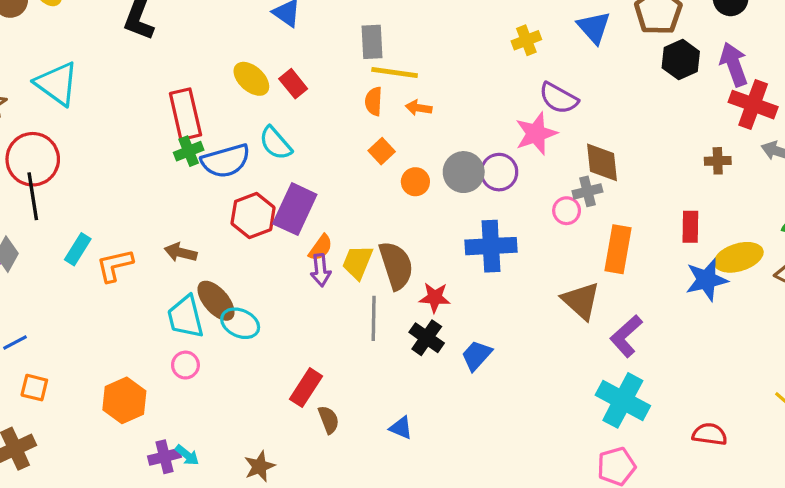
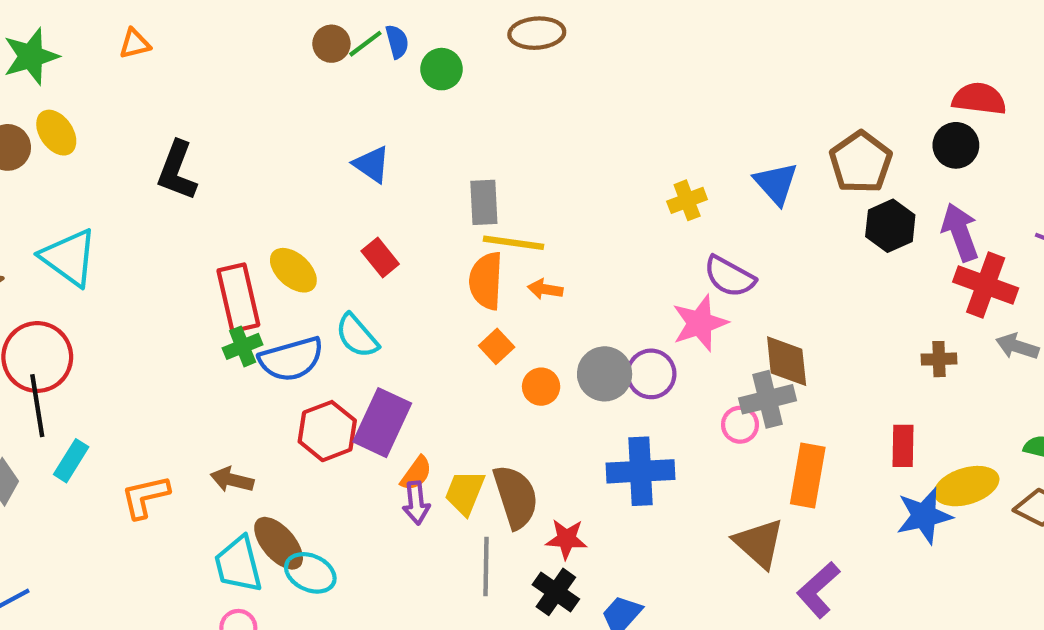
yellow ellipse: (251, 79) -> (293, 270), moved
orange semicircle: (374, 101) -> (486, 281), size x1.5
gray cross: (587, 191) -> (768, 399), size x1.4
cyan rectangle: (78, 249) -> (71, 461), moved

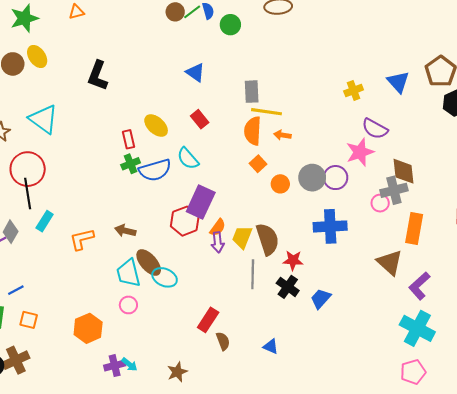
red rectangle: (238, 298) -> (128, 139), size x0.6
red hexagon: (327, 431) -> (185, 221), moved

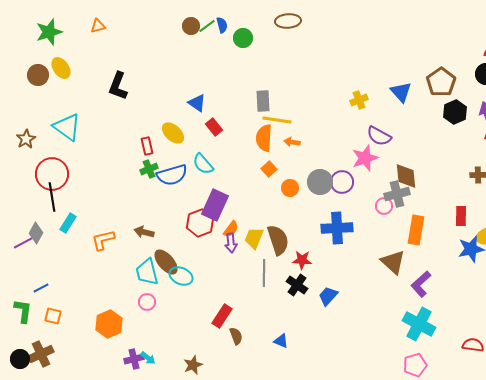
blue triangle: (195, 72) -> (197, 103), moved

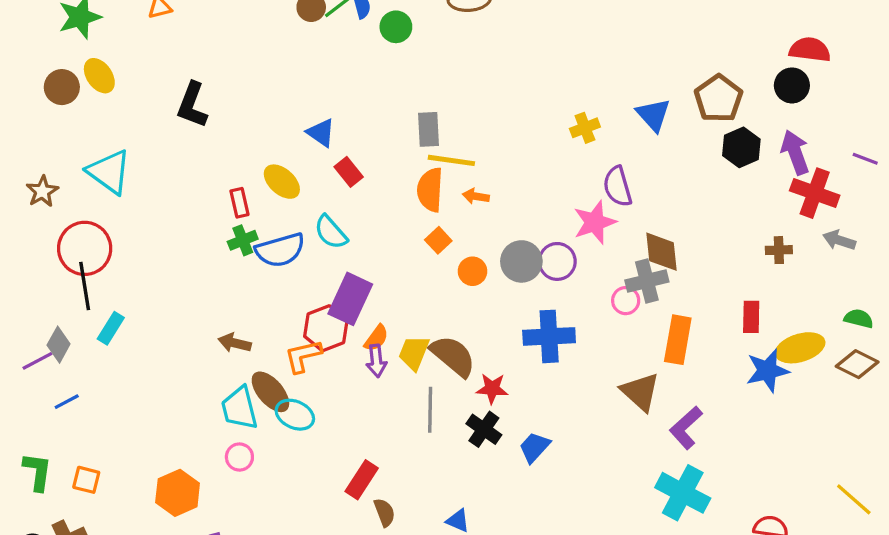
purple semicircle: (379, 136) -> (618, 186), turned 45
orange L-shape: (103, 240) -> (303, 356), moved
brown semicircle: (278, 240) -> (453, 356), turned -32
blue line: (41, 288) -> (67, 402), moved

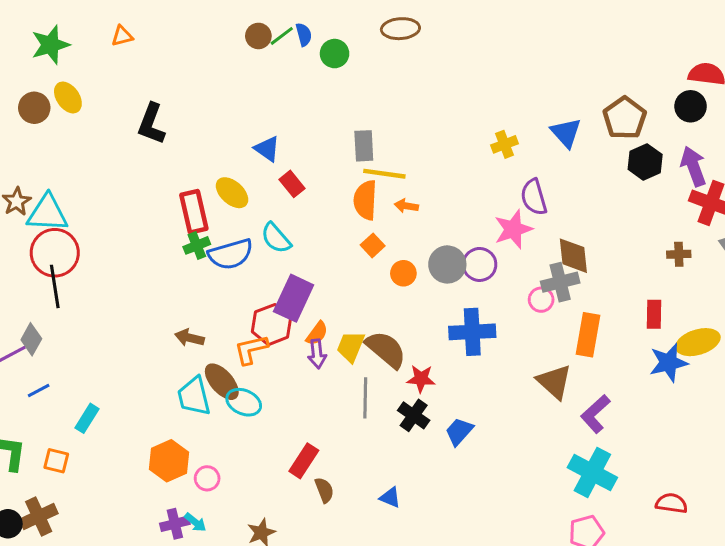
cyan triangle: (109, 172) -> (47, 213), moved, turned -33
red rectangle: (239, 203) -> (194, 212), size x1.6
cyan rectangle: (111, 328) -> (87, 418), moved
pink circle: (239, 457) -> (207, 478), moved
orange hexagon: (178, 493) -> (169, 461), moved

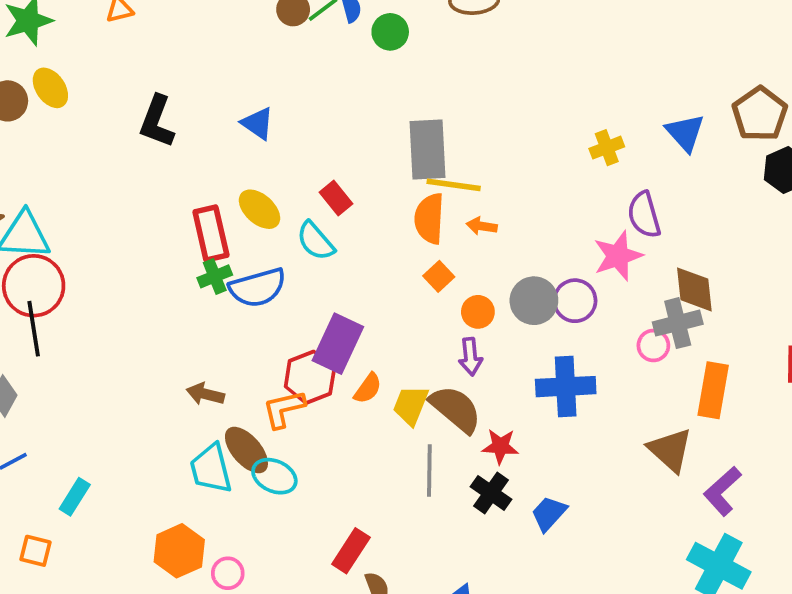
gray rectangle: (364, 146) -> (428, 149), size x1.5
blue triangle: (267, 149) -> (258, 123), moved
cyan semicircle: (276, 238) -> (316, 241), moved
purple arrow: (317, 354) -> (470, 357), moved

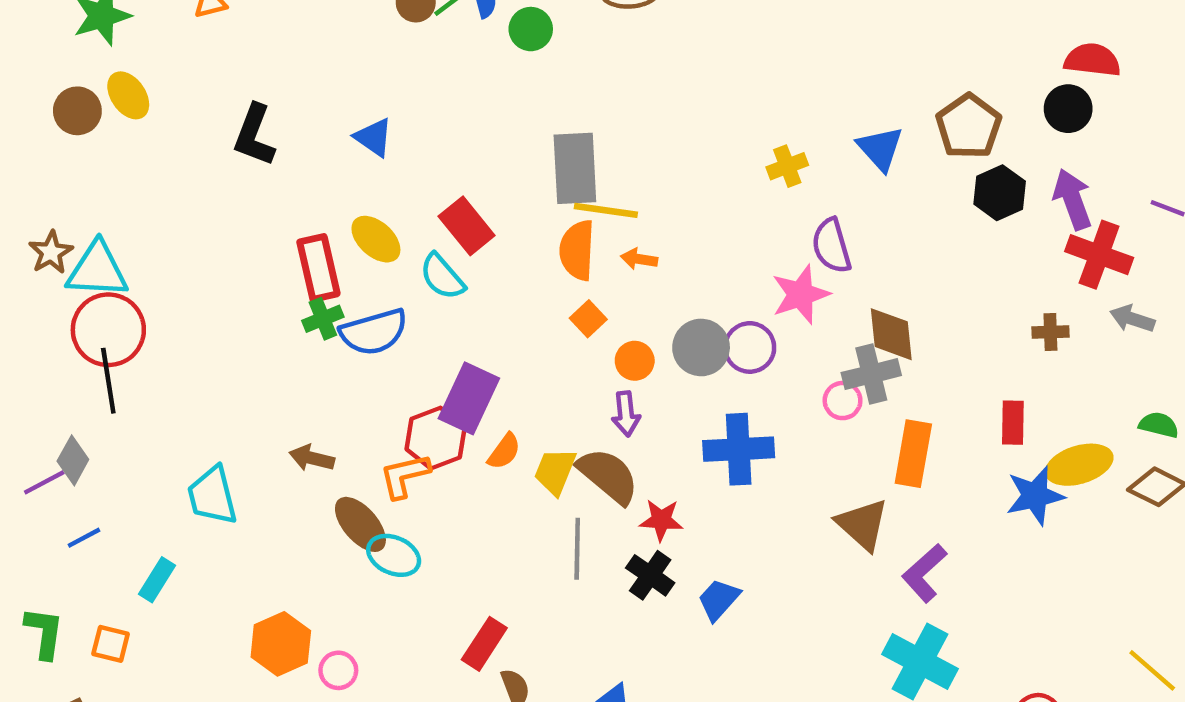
red rectangle: (336, 198) -> (467, 226), size x1.4
cyan trapezoid: (211, 469) -> (212, 496), moved

